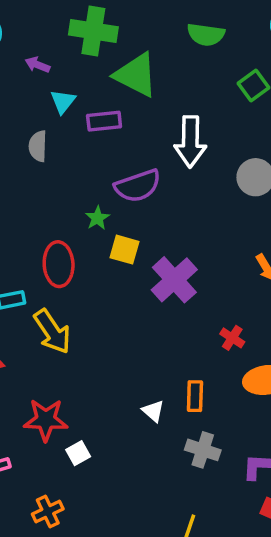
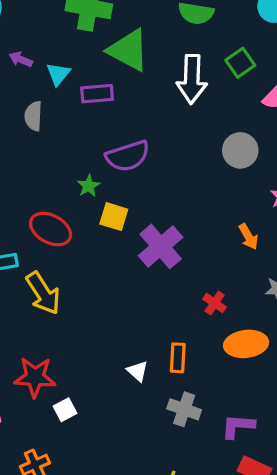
purple arrow: (37, 65) -> (21, 59), moved
white arrow: (190, 142) -> (192, 79), moved
red ellipse: (59, 264) -> (51, 229), turned -60

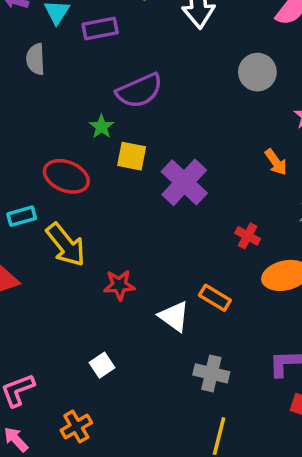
orange rectangle: (178, 358) -> (215, 298), turned -56
white triangle: (138, 371) -> (174, 316), size x1.4
red star: (35, 377) -> (119, 285), moved, size x0.7
gray cross: (184, 409) -> (211, 373), moved

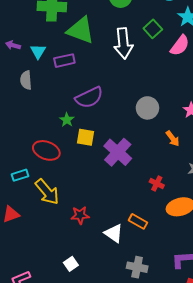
gray circle: (257, 72) -> (147, 108), moved

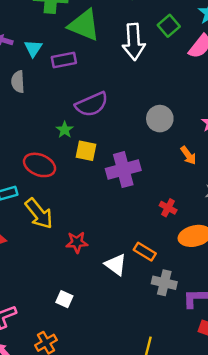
purple cross: (118, 152) -> (123, 170), turned 32
white square: (71, 264) -> (64, 299), turned -32
gray cross: (137, 267) -> (164, 283), moved

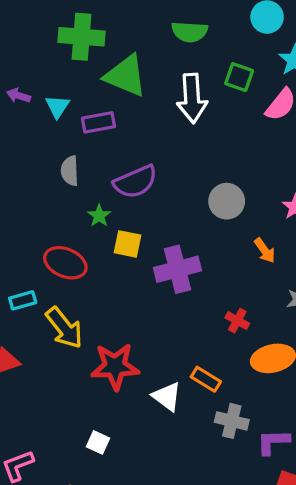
green square: (169, 26) -> (239, 77), turned -30
gray semicircle: (18, 82) -> (70, 171), moved
red star: (77, 242) -> (115, 366), size x1.6

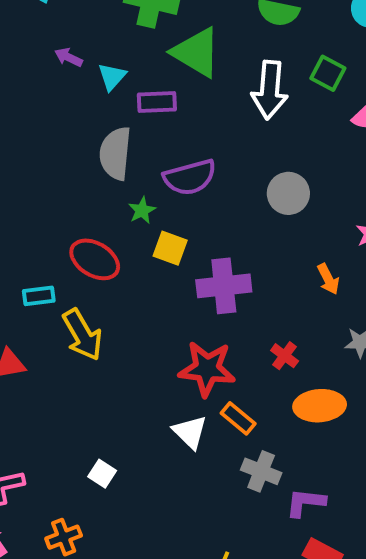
gray semicircle: (70, 171) -> (115, 153), size x1.5
gray circle: (227, 201) -> (288, 193), moved
red star: (115, 366) -> (207, 369), moved

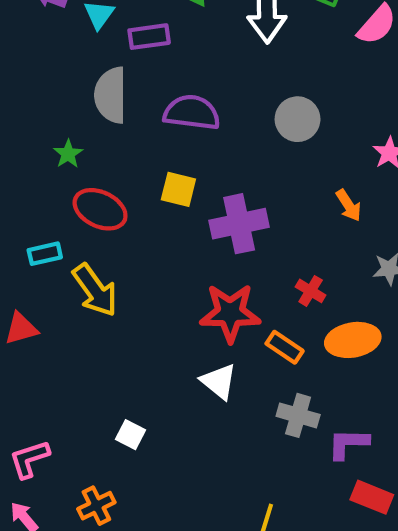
purple semicircle: (190, 177) -> (192, 113), turned -152
green star: (142, 210) -> (68, 154), moved
orange rectangle: (238, 418) -> (285, 347), moved

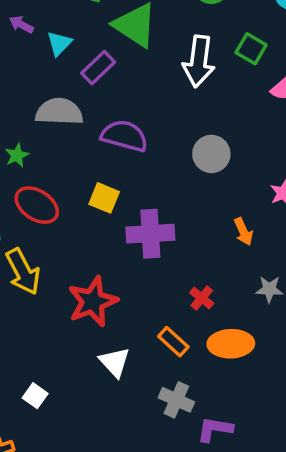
purple rectangle: (149, 37) -> (98, 68), turned -44
gray semicircle: (111, 95) -> (59, 112), turned 84
red star: (230, 313) -> (93, 302), moved, turned -30

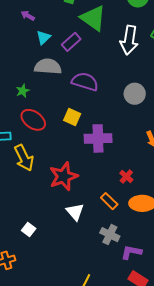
cyan triangle: (59, 43) -> (43, 37), moved

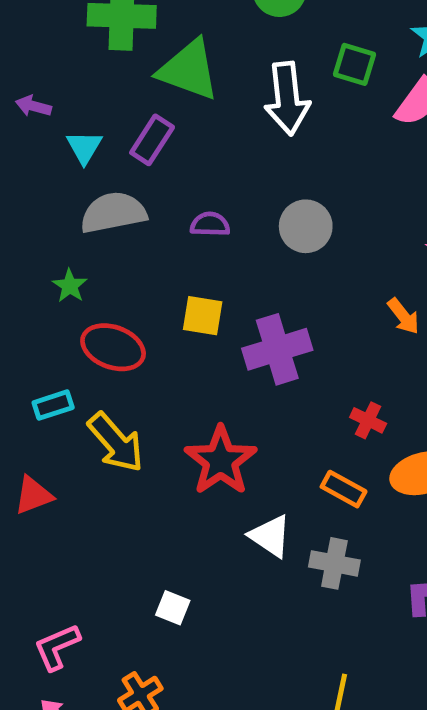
purple semicircle: (85, 82) -> (210, 224), size x0.6
gray circle: (135, 94) -> (306, 226), moved
gray cross: (110, 235) -> (334, 563), moved

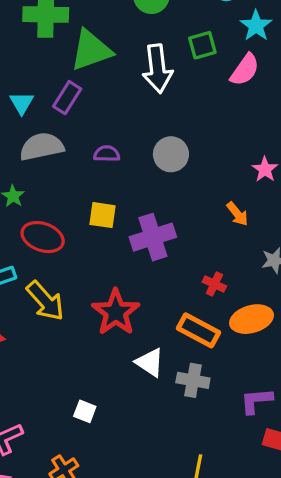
green square: (355, 64) -> (202, 45), turned -32
green triangle: (189, 70) -> (91, 50), turned -39
orange rectangle: (344, 489) -> (199, 330), size x1.4

